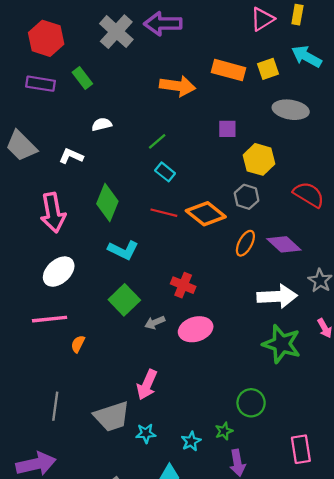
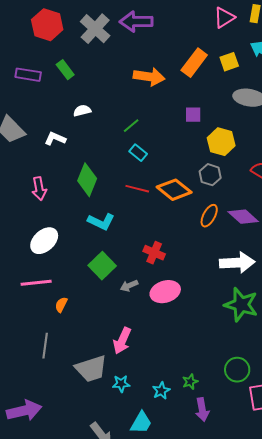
red hexagon: (46, 38) -> (47, 25), moved
orange rectangle: (228, 70) -> (194, 63), turned -68
pink arrow: (53, 213) -> (39, 189), size x0.7
green circle: (251, 403) -> (237, 370), moved
gray line: (55, 406) -> (45, 346), moved

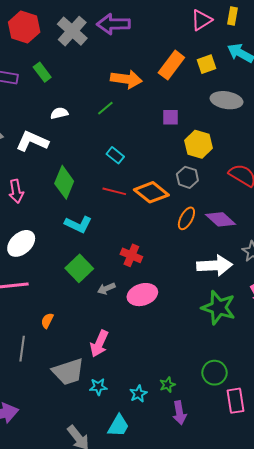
green line: (131, 126) -> (105, 108), moved
white L-shape: (55, 139) -> (32, 141), size x1.5
orange semicircle: (61, 305) -> (47, 321), moved

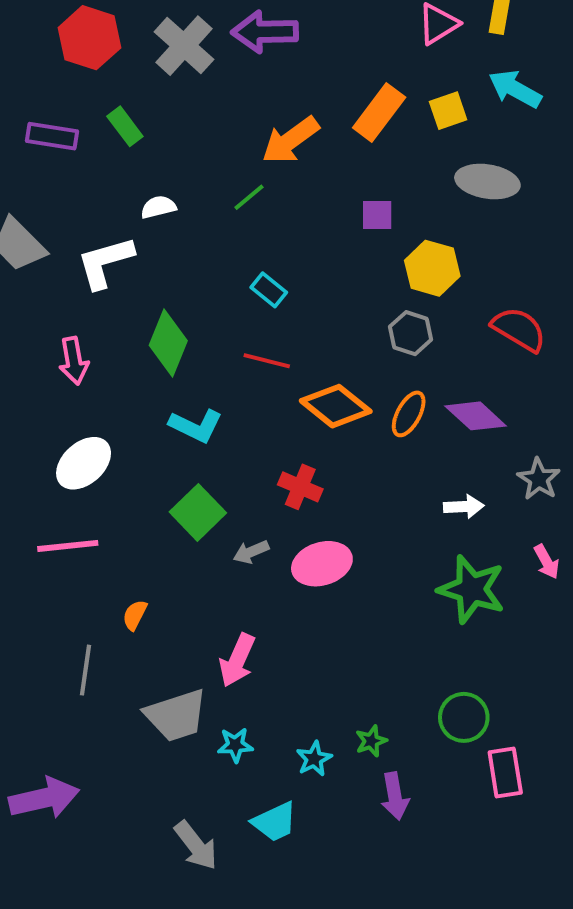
orange arrow: (126, 79) -> (290, 140), turned 136
white L-shape: (32, 141) -> (105, 262), turned -40
orange diamond: (151, 192) -> (336, 406), moved
white arrow: (214, 265) -> (464, 507), size x0.6
cyan trapezoid: (118, 426) -> (275, 822), turned 35

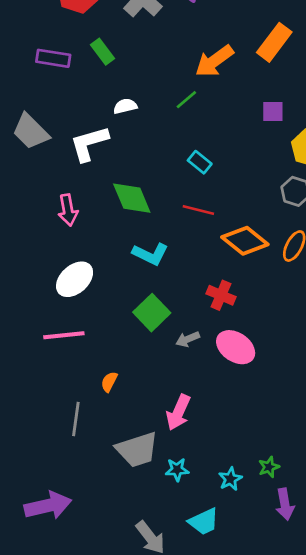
green diamond: (168, 343) -> (132, 198), turned -45
pink ellipse: (322, 564) -> (236, 347), turned 51

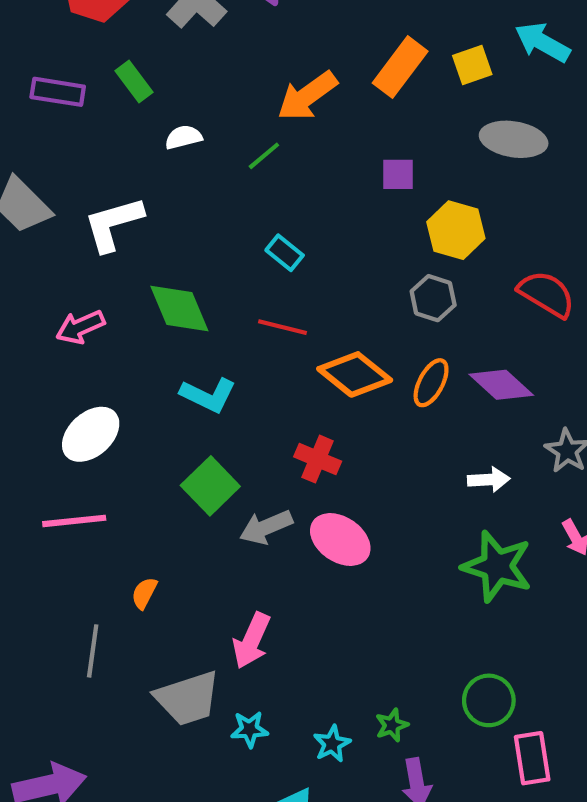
white semicircle: (125, 106) -> (183, 137), moved
pink arrow: (68, 210) -> (80, 327), turned 76
gray arrow: (188, 339) -> (266, 527), size x1.4

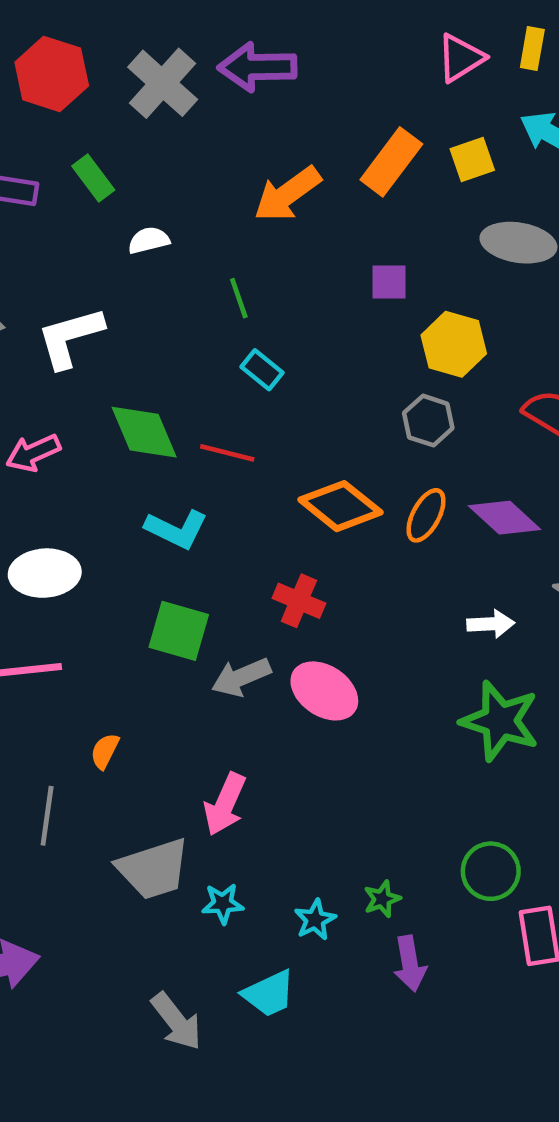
green line: (264, 156) -> (239, 298), moved, turned -69
red line: (283, 327) -> (227, 453), moved
white ellipse: (91, 434) -> (45, 573), turned 38
green square: (210, 486) -> (179, 631), turned -30

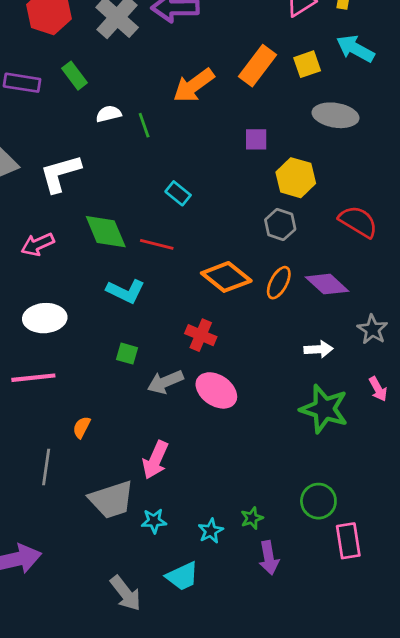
green line: (239, 298) -> (144, 125), moved
green square: (179, 631) -> (127, 354), size x0.6

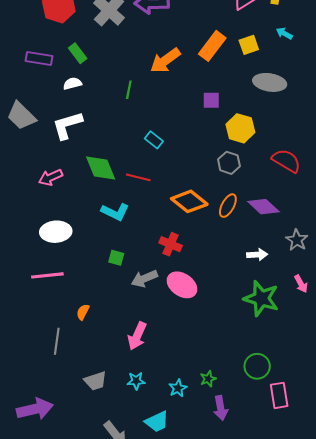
cyan arrow: (355, 49) -> (284, 33), size x0.6
white semicircle: (109, 114) -> (72, 83), moved
green line: (144, 125) -> (129, 90), turned 30
gray trapezoid: (111, 500) -> (95, 381), moved, size x0.7

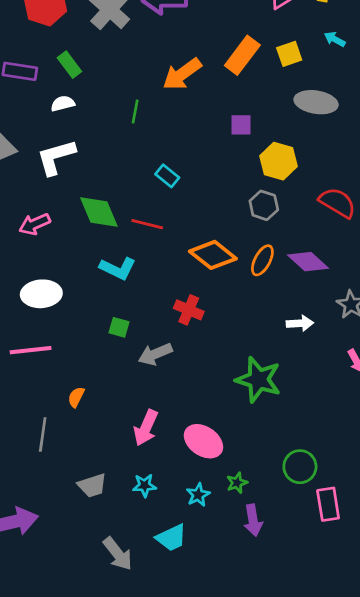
pink ellipse: (182, 285) -> (203, 441), moved
green star: (261, 298) -> (258, 380), moved

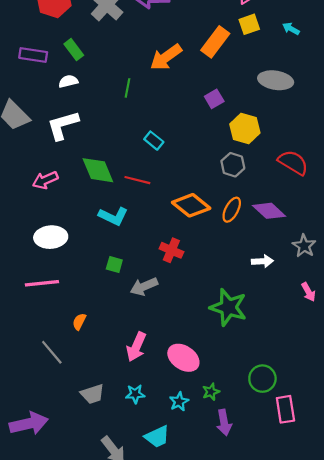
yellow square: (289, 54) -> (249, 24), moved
purple square: (241, 125) -> (214, 99), turned -30
gray line: (43, 435) -> (52, 352), turned -48

